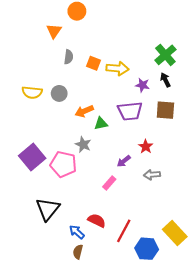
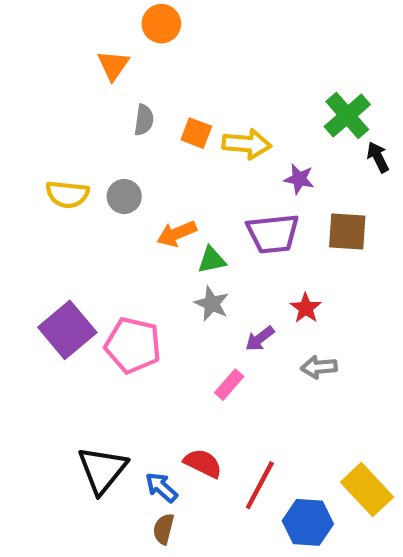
black arrow: (165, 80) -> (378, 157), moved
gray star: (83, 144) -> (212, 304), moved
black triangle: (48, 209) -> (102, 470), moved

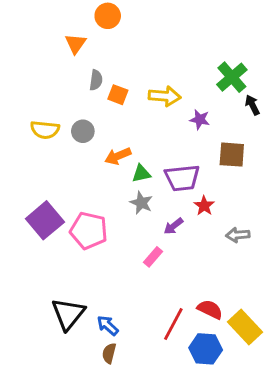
orange square: (196, 133) -> (118, 95), moved
purple trapezoid: (273, 234) -> (182, 178), moved
gray arrow: (319, 367) -> (238, 235), moved
red semicircle: (203, 463) -> (210, 309), moved

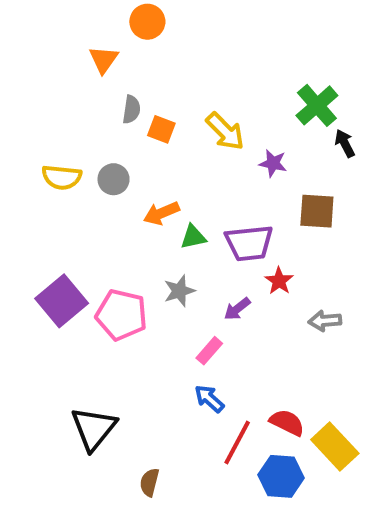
yellow arrow: (165, 96) -> (225, 131), turned 40
gray star: (141, 203) -> (179, 291), moved, turned 30
blue arrow: (108, 325) -> (209, 399), moved

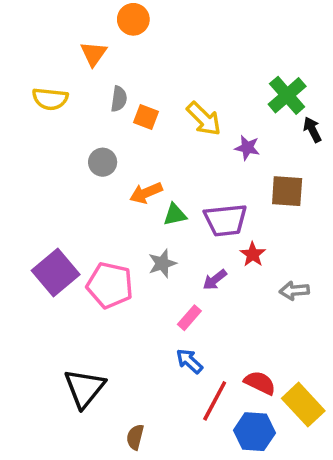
yellow semicircle: (62, 177) -> (50, 99), moved

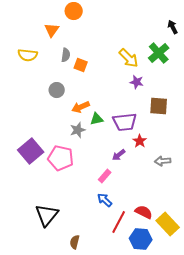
yellow arrow: (204, 119) -> (129, 58), moved
black arrow: (312, 130) -> (173, 27), moved
gray star: (162, 263) -> (78, 130), moved

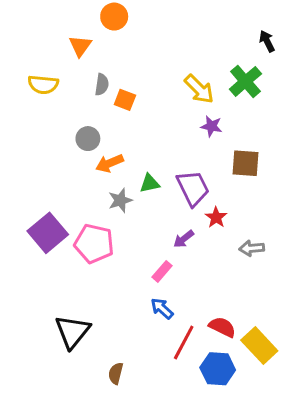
orange arrow: (81, 107) -> (110, 163), moved
purple trapezoid: (125, 122) -> (193, 188), turned -110

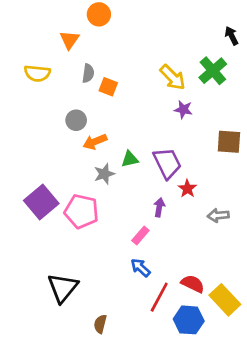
brown square: (245, 163) -> (229, 142), moved
purple arrow: (184, 239) -> (159, 207), turned 138

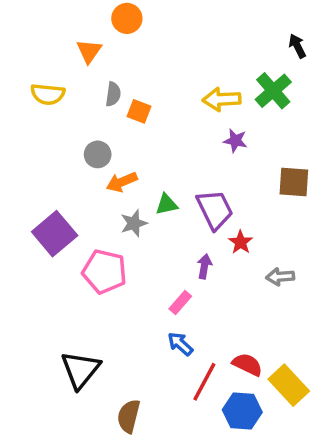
yellow arrow: (173, 77) -> (222, 99), turned 132
purple square: (41, 202) -> (55, 234), moved
brown semicircle: (100, 324) -> (129, 416), size x1.4

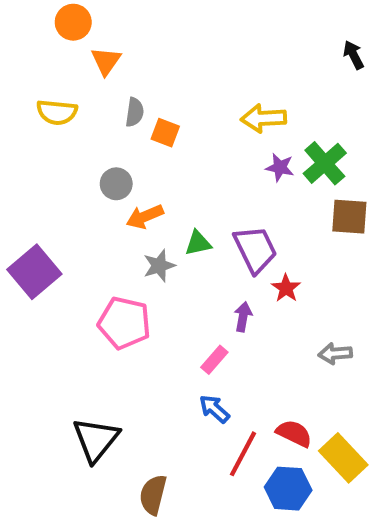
orange circle: (127, 18) -> (73, 22), moved
green cross: (273, 91) -> (325, 163), moved
purple square: (55, 234) -> (34, 272), moved
gray arrow: (280, 277) -> (335, 354), moved

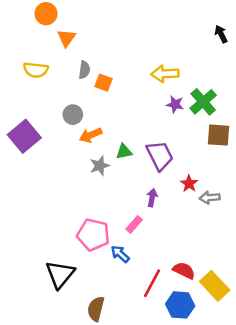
purple square: (34, 272) -> (24, 136), moved
red star: (286, 288) -> (189, 184), moved
pink pentagon: (124, 323) -> (93, 235), moved
gray arrow: (335, 354) -> (210, 198), moved
blue arrow: (214, 409) -> (120, 254), moved

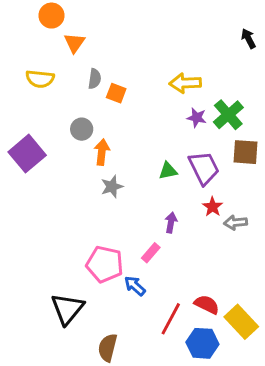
orange arrow: (91, 135) -> (102, 152), turned 120
green triangle: (124, 152) -> (168, 171), moved
purple trapezoid: (160, 155) -> (204, 168), moved

